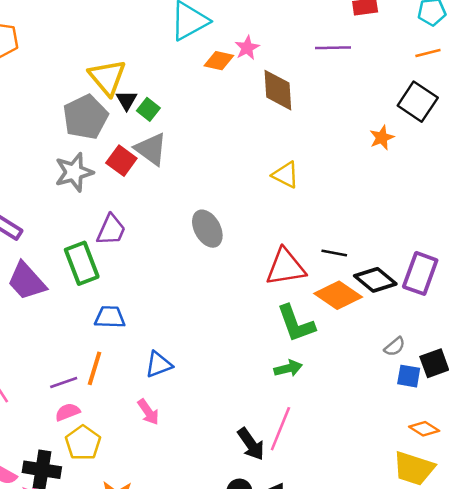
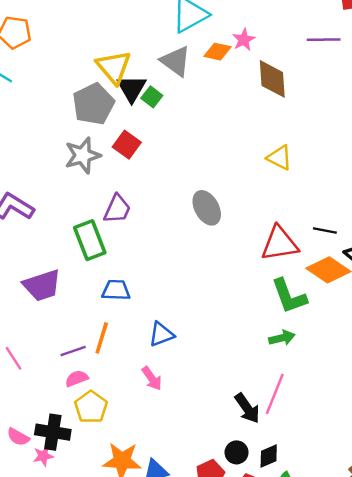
black triangle: (127, 100) -> (132, 89), size x1.5
gray triangle: (151, 149) -> (176, 61), moved
purple trapezoid: (27, 281) -> (42, 285), moved, turned -66

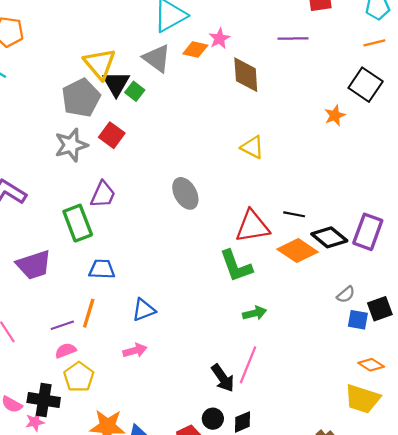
green L-shape: (289, 296) -> (236, 266), moved
pink arrow: (152, 378) -> (135, 351), turned -70

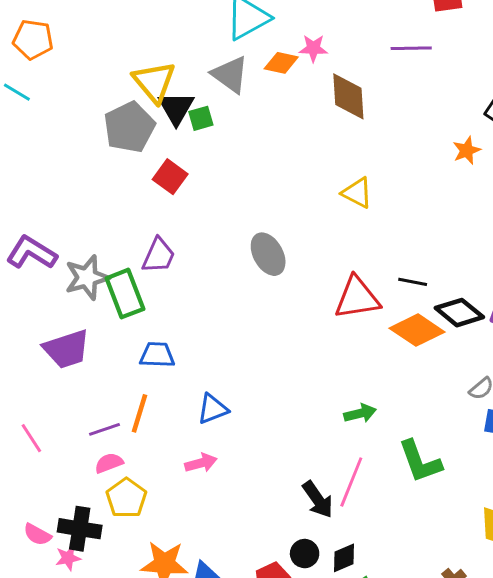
pink star: (219, 38) -> (313, 48), turned 30
green square: (135, 91) -> (201, 118), turned 36
gray star: (71, 145) -> (87, 278), moved
green L-shape: (236, 266) -> (420, 462), moved

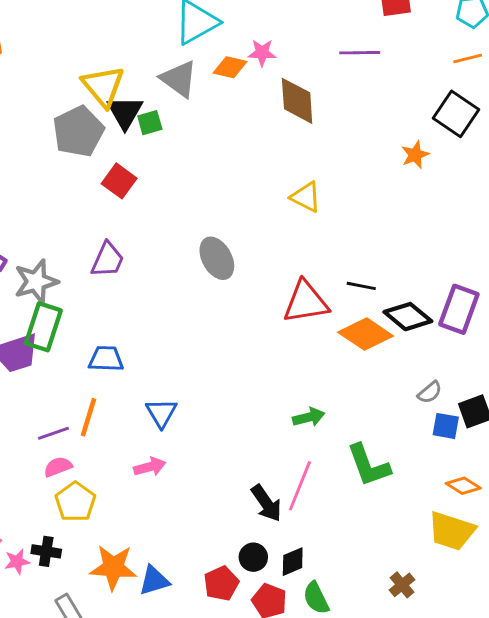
green rectangle: (125, 294) -> (43, 327), moved, turned 39
blue triangle: (213, 409) -> (161, 413), turned -40
black cross: (80, 529) -> (46, 551), moved, size x0.7

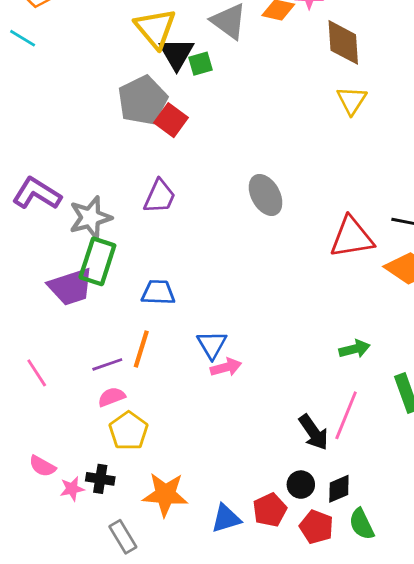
gray pentagon: (78, 131) -> (143, 100), moved
yellow triangle: (306, 197) -> (352, 100), moved, turned 36
pink arrow: (150, 467) -> (226, 367), moved
blue triangle: (154, 581) -> (226, 518), moved

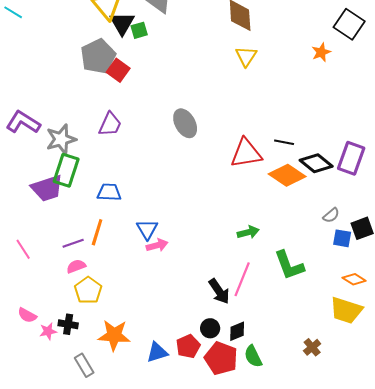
red pentagon: (316, 527) -> (221, 358), size x1.4

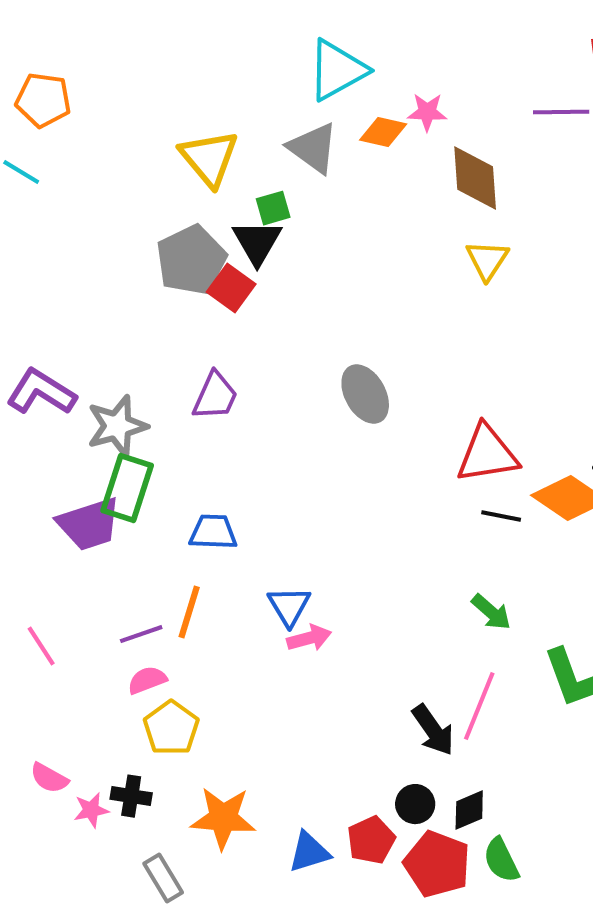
black triangle: (122, 23) -> (257, 242), moved
black line: (284, 142) -> (501, 516), moved
green arrow: (248, 232) -> (491, 612), turned 55

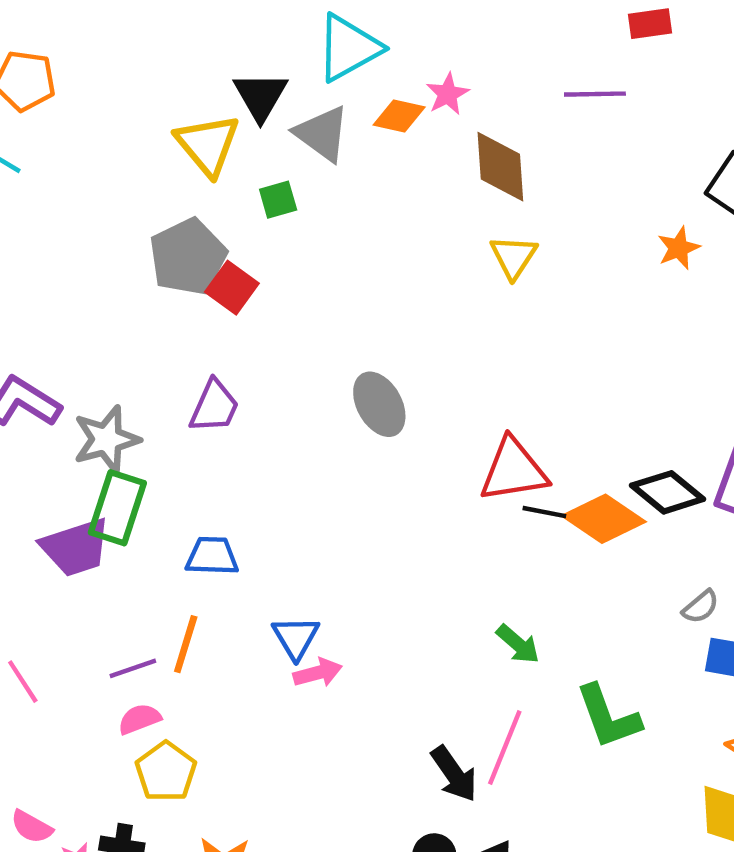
pink star: (427, 112) -> (448, 94), turned -30
black triangle: (257, 242) -> (260, 96), moved
black line: (501, 516) -> (544, 512), moved

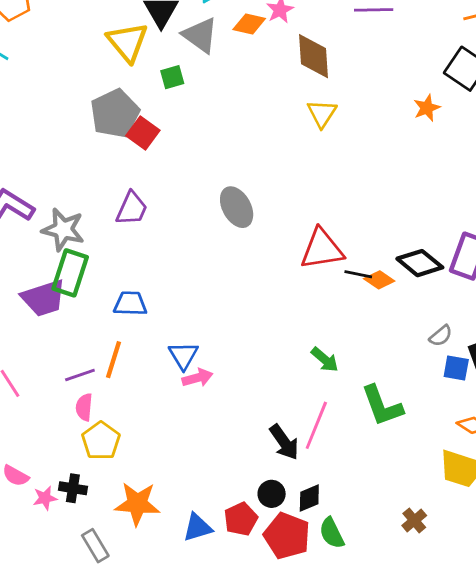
gray star: (106, 439) -> (63, 230), turned 30
black line: (544, 512) -> (358, 274), moved
orange diamond: (604, 519) -> (379, 280), size x0.6
pink semicircle: (139, 719) -> (84, 407), turned -64

